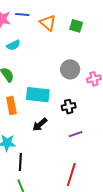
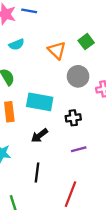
orange triangle: (48, 23) -> (57, 50), moved
green square: (76, 26) -> (86, 42), moved, turned 32
black line: (20, 162) -> (37, 173), moved

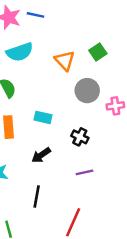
cyan semicircle: (17, 44) -> (20, 52), size x1.5
cyan rectangle: (40, 102) -> (43, 117), size x0.6
black cross: (73, 118) -> (80, 137), turned 32

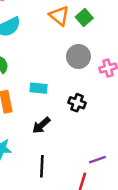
orange triangle: (65, 60) -> (59, 16), moved
purple line: (84, 172) -> (97, 160), moved

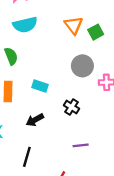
purple line: (97, 160) -> (81, 145), moved

